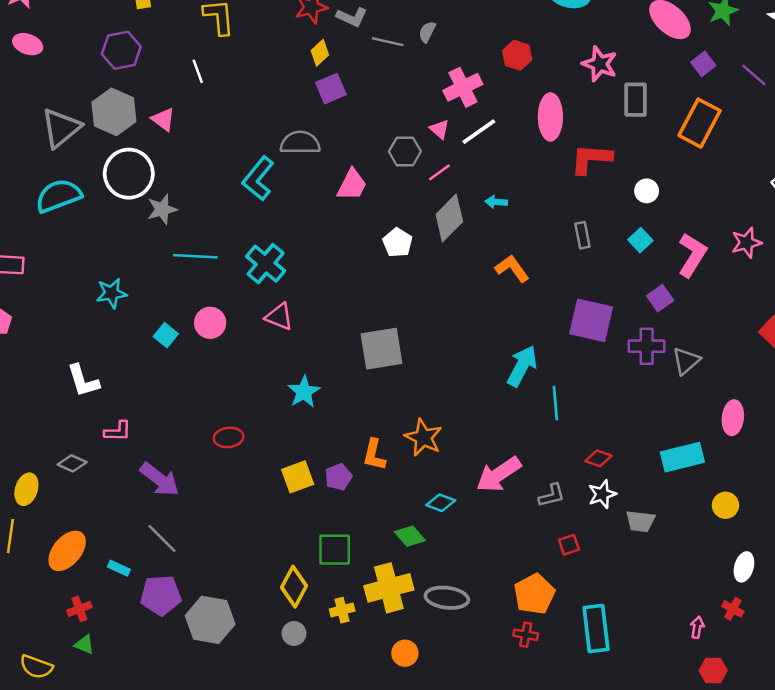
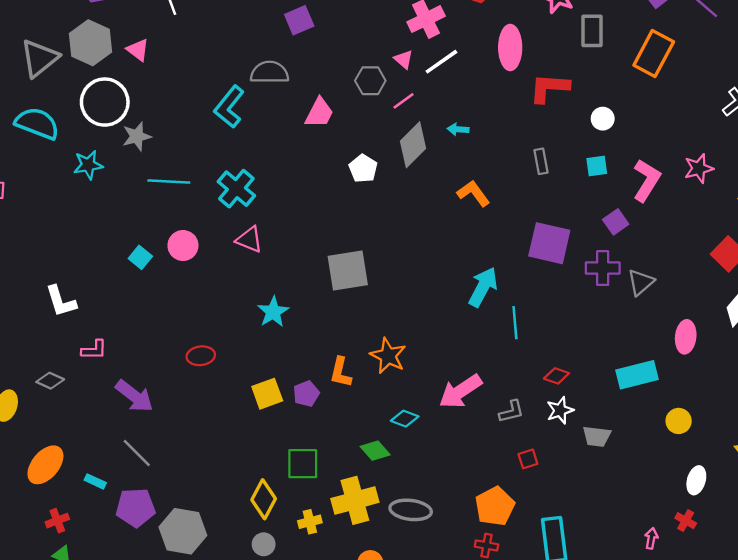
cyan semicircle: (58, 196) -> (37, 123), turned 42
cyan square: (640, 240) -> (597, 166), turned 35
cyan star: (111, 293) -> (88, 165), moved

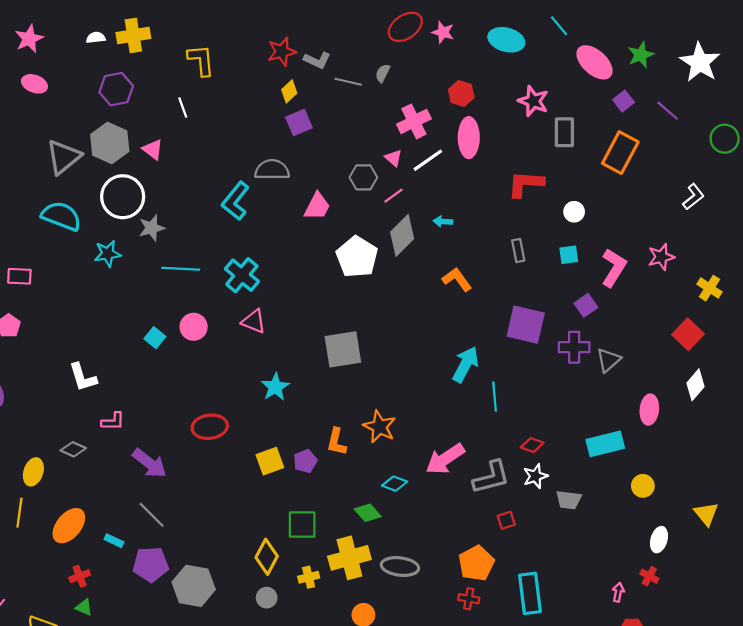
pink ellipse: (510, 48) -> (469, 138), moved
white pentagon: (363, 168) -> (357, 257), size x1.6
red ellipse: (201, 356) -> (210, 427), size x1.4
gray L-shape: (511, 411) -> (491, 477), size x1.6

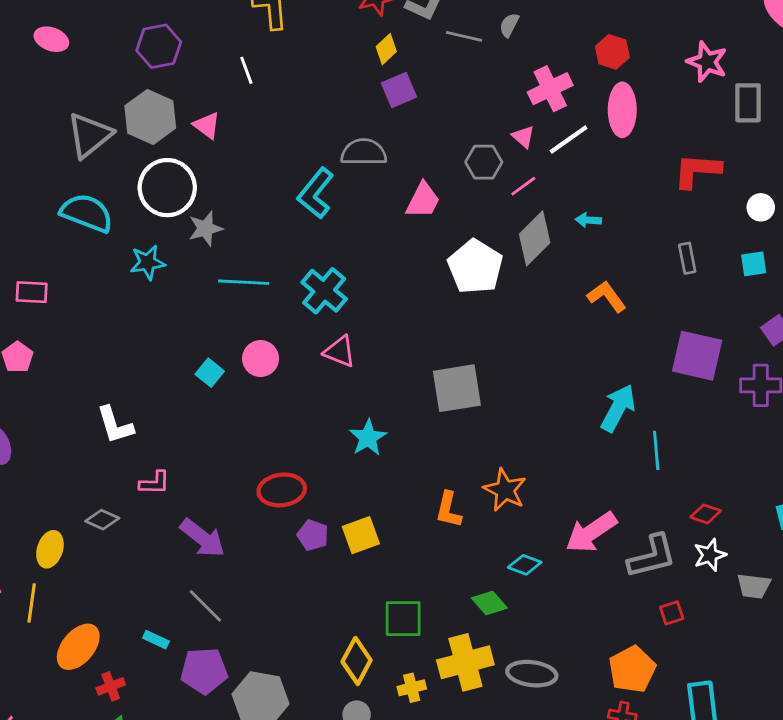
purple pentagon: (305, 461) -> (313, 535), moved, turned -30
orange ellipse: (69, 526) -> (78, 647), moved

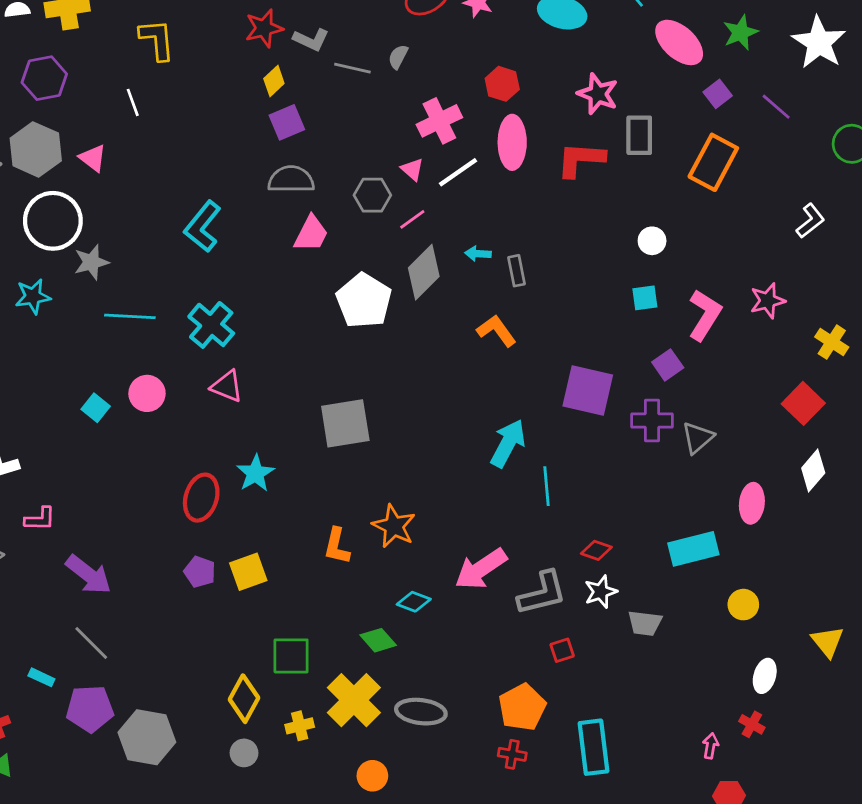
gray semicircle: (364, 152) -> (291, 179), moved
red L-shape: (697, 171) -> (581, 159), moved
gray rectangle: (687, 258) -> (516, 271), moved
red ellipse: (282, 490) -> (201, 498), moved, turned -66
yellow cross: (465, 662) -> (354, 700), turned -30

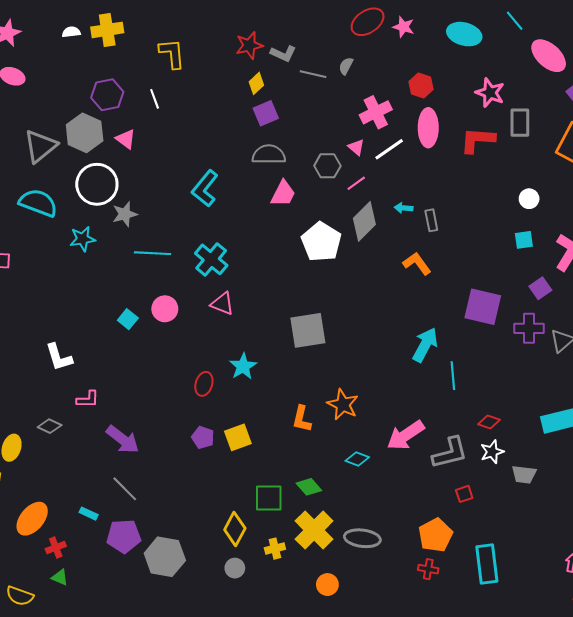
purple hexagon: (44, 78) -> (107, 95), moved
red ellipse: (201, 498) -> (204, 384), size x0.7
green diamond: (378, 640) -> (309, 487), moved

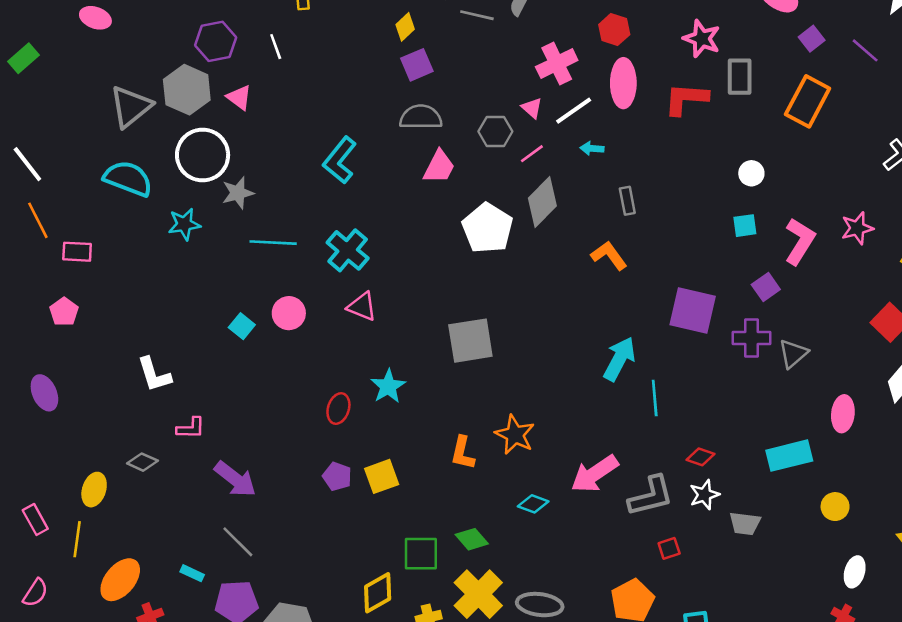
cyan arrow: (404, 208) -> (592, 148), moved
yellow diamond: (235, 529) -> (378, 593), turned 32

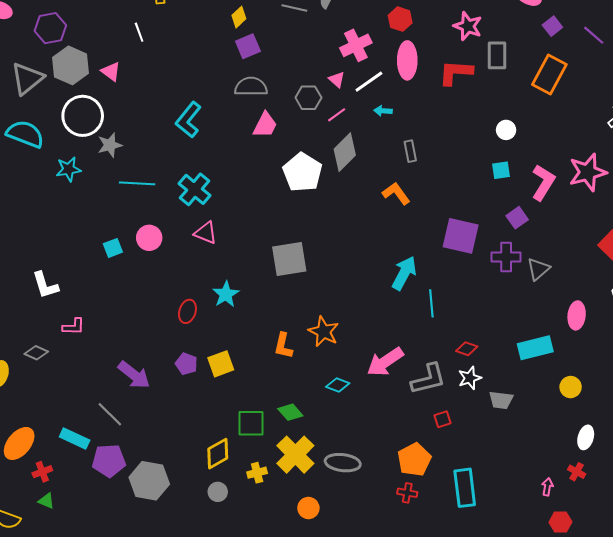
purple hexagon: (216, 41) -> (50, 28), moved
pink star: (857, 228) -> (588, 172), size x1.5
cyan square: (242, 326) -> (113, 248), turned 30
purple arrow: (235, 479) -> (134, 375), moved
cyan rectangle: (192, 573) -> (75, 438), size x1.6

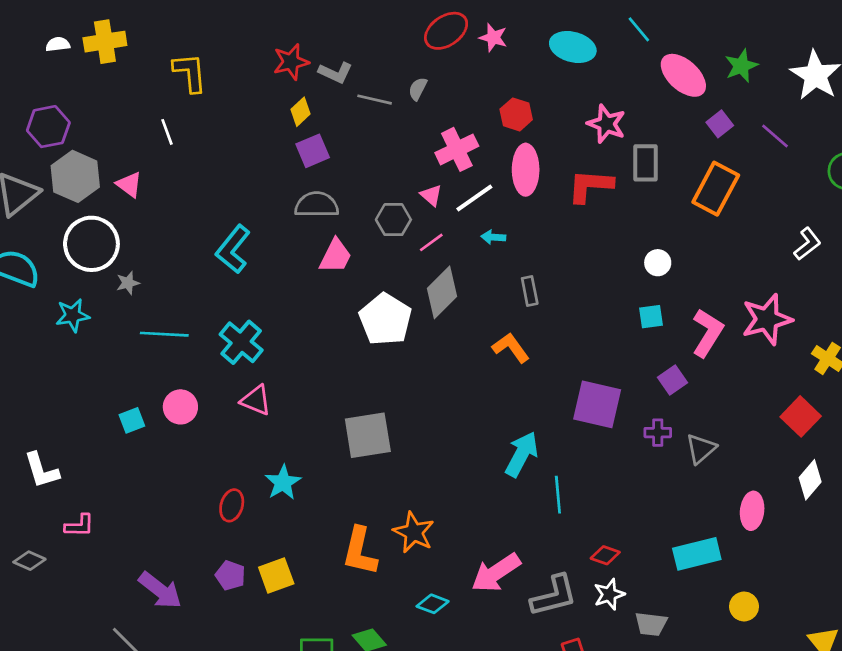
gray star: (110, 145) -> (128, 283), size x0.7
purple cross: (506, 257) -> (658, 433), size x0.7
orange L-shape: (283, 346) -> (360, 551), size x1.4

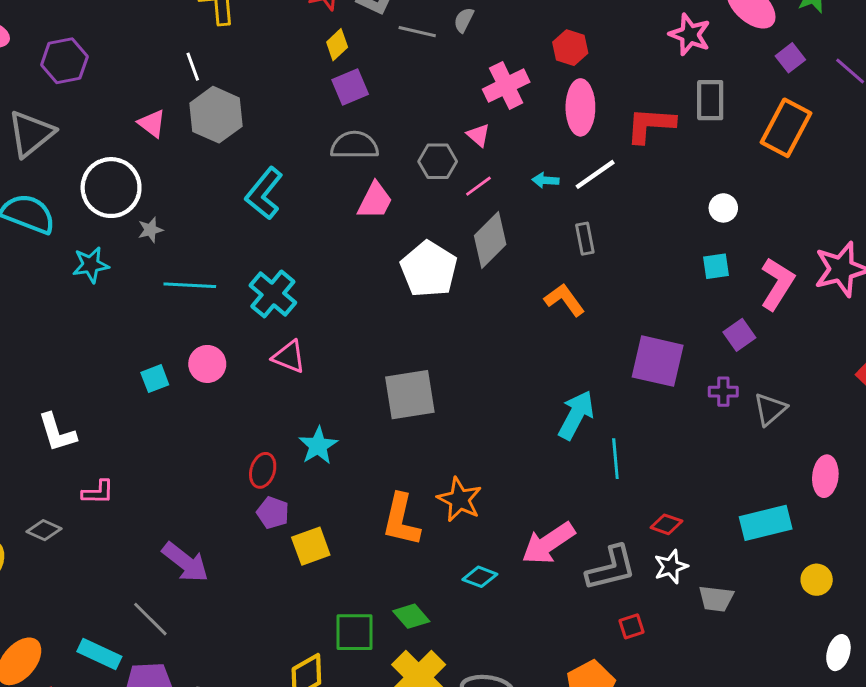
pink star: (606, 124) -> (690, 35), moved
gray hexagon: (75, 176) -> (216, 115), moved
white line: (474, 198) -> (595, 174), moved
purple pentagon: (230, 575) -> (273, 513), moved

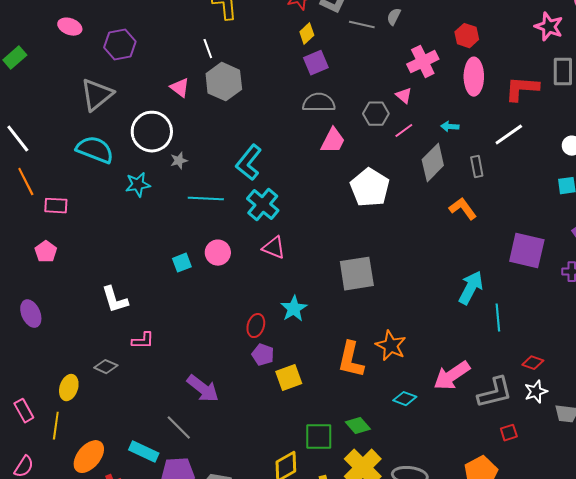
white line: (595, 174) -> (509, 135), moved
cyan L-shape: (264, 193) -> (249, 163), moved
gray diamond: (490, 240) -> (433, 163), moved

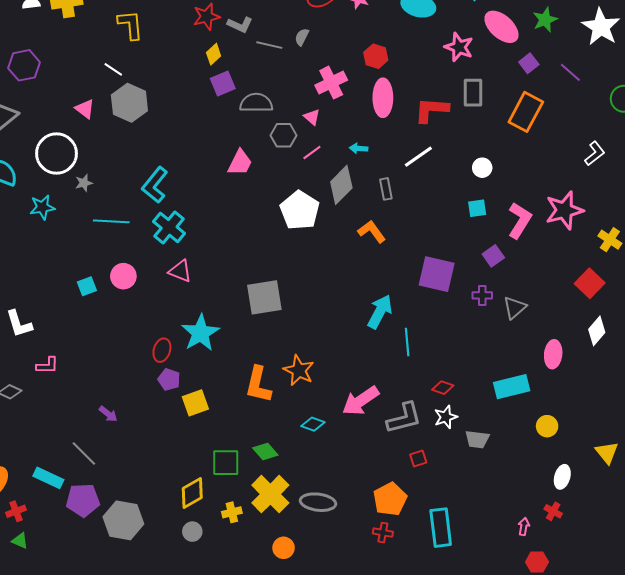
white line: (208, 49) -> (113, 69), turned -36
gray semicircle: (319, 103) -> (256, 103), moved
white pentagon: (370, 188) -> (300, 210), moved
cyan star: (294, 309) -> (200, 333), size x1.4
purple arrow: (203, 389) -> (108, 414), size x0.6

